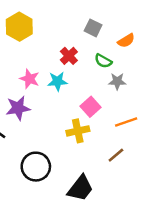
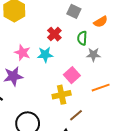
green semicircle: (103, 61) -> (82, 38), turned 64
brown line: (116, 155) -> (76, 115), moved

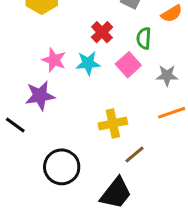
gray star: (93, 55) -> (167, 76), moved
pink square: (72, 75) -> (128, 65), moved

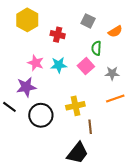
red cross: (102, 32) -> (58, 35), moved, turned -32
brown line: (134, 154) -> (90, 127), turned -56
black circle: (62, 167) -> (41, 115), moved

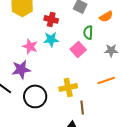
cyan star: (59, 65) -> (51, 39), moved
gray star: (112, 73) -> (111, 50), moved

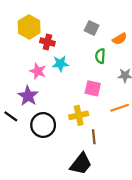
red cross: (51, 19) -> (47, 42), moved
pink square: (78, 49) -> (93, 88), moved, turned -35
purple star: (21, 69) -> (28, 96), turned -30

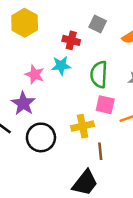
red cross: (47, 42) -> (71, 40), moved
green semicircle: (100, 56) -> (99, 74), moved, size x1.5
pink square: (93, 88) -> (105, 105), moved

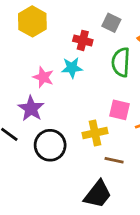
green semicircle: (99, 74) -> (121, 62), moved
brown line: (100, 151) -> (114, 160), turned -72

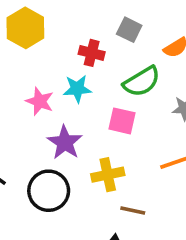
green semicircle: (121, 62) -> (142, 82), turned -124
purple star: (31, 109) -> (65, 142), moved
pink square: (120, 110) -> (122, 121), moved

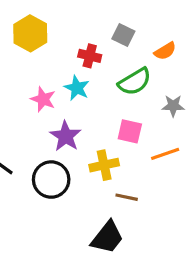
cyan star: (77, 89) -> (77, 88), turned 30
pink square: (122, 121) -> (130, 131), moved

